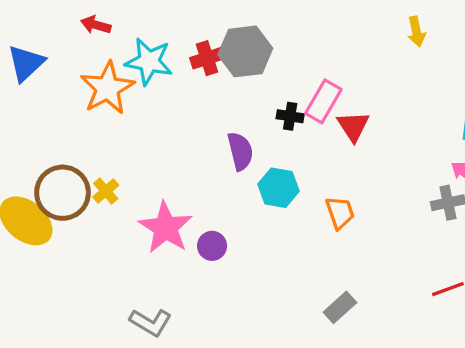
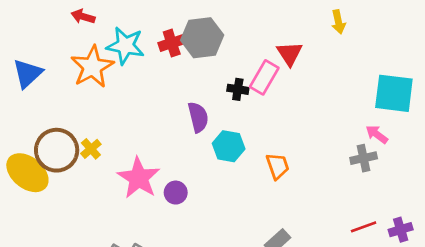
blue triangle: (26, 63) -> (27, 73), moved
red triangle: (353, 126) -> (289, 54), moved

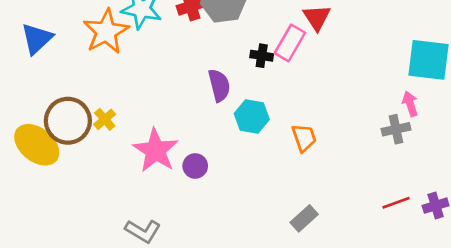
pink arrow: (377, 134) -> (410, 104), turned 35

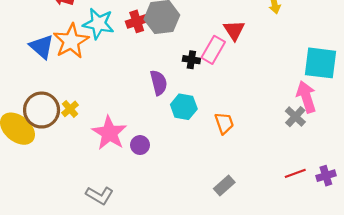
blue triangle: (37, 39) -> (42, 47), moved, turned -36
pink arrow: (410, 104) -> (306, 97), size x1.6
gray cross: (396, 129) -> (295, 117), turned -35

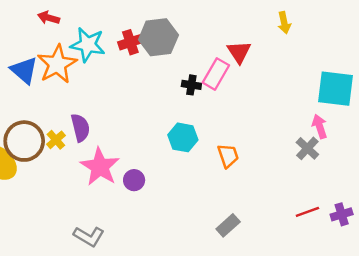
purple semicircle: (159, 83) -> (80, 128), moved
pink arrow: (306, 97) -> (320, 126), size x0.7

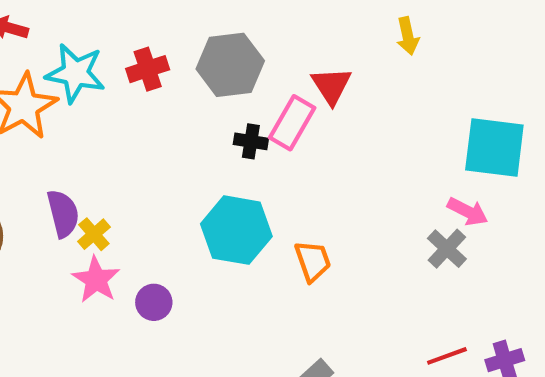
gray hexagon: (158, 37) -> (230, 65), moved
pink arrow: (320, 126) -> (468, 211), turned 135
cyan hexagon: (183, 137) -> (236, 230), size x1.4
yellow cross: (56, 140) -> (94, 234), moved
pink star: (100, 167) -> (96, 280), size x0.7

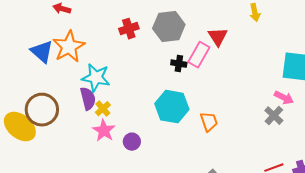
cyan star: (75, 73) -> (96, 78), moved

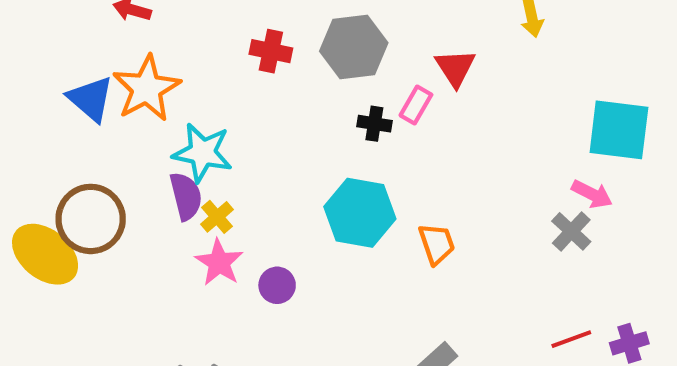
red cross: (129, 29) -> (271, 51), turned 30
pink rectangle: (199, 55) -> (416, 105), size x0.7

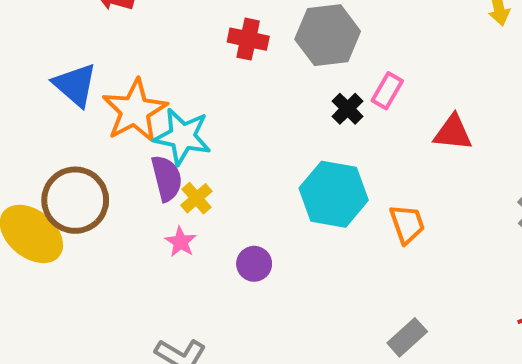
red triangle: (455, 68) -> (453, 133), moved, turned -51
orange star: (147, 88) -> (135, 111), moved
black cross: (374, 124) -> (348, 109), turned 36
pink star: (219, 262) -> (181, 242), moved, size x0.7

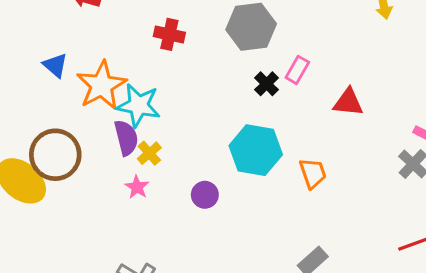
red cross: (248, 39) -> (169, 34), moved
blue triangle: (75, 85) -> (55, 65), size x0.7
purple circle: (254, 264) -> (205, 195), moved

